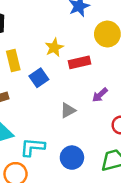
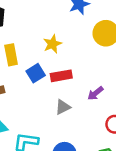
red rectangle: (80, 62) -> (61, 76), moved

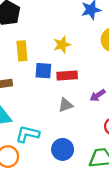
blue square: (36, 73) -> (43, 71), turned 30

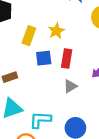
yellow rectangle: (22, 51) -> (29, 36), moved, turned 36
red rectangle: (67, 75) -> (67, 58), turned -66

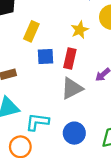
yellow star: (56, 31) -> (80, 30), moved
gray triangle: (70, 86) -> (72, 88), size x1.5

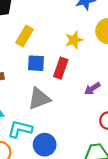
gray triangle: (72, 88) -> (39, 99), moved
blue circle: (74, 133) -> (45, 145), moved

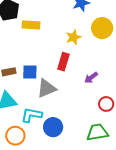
yellow rectangle: (24, 36) -> (31, 25), moved, turned 66
blue square: (36, 63) -> (30, 72), moved

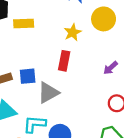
purple arrow: (91, 78) -> (111, 68), moved

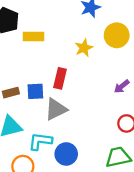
red rectangle: (64, 61) -> (60, 78), moved

